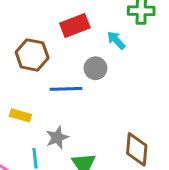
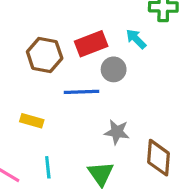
red rectangle: (75, 25) -> (91, 44), moved
gray star: (57, 138) -> (117, 132), moved, turned 30

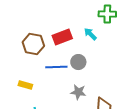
gray circle: (114, 69) -> (78, 62), moved

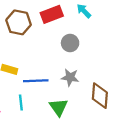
blue line: (56, 67) -> (36, 81), moved

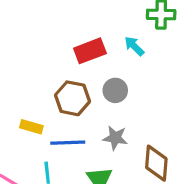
brown hexagon: (19, 22) -> (73, 98), moved

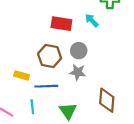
red rectangle: (90, 51) -> (61, 24), turned 30
gray star: (115, 138) -> (78, 72), moved

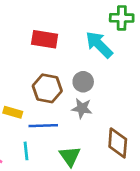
cyan arrow: (92, 20) -> (99, 45), size x1.6
red rectangle: (61, 24) -> (45, 39), moved

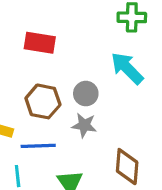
cyan arrow: (99, 45) -> (127, 68), moved

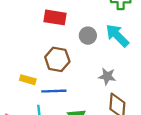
gray circle: (86, 94) -> (88, 36), moved
gray star: (84, 125) -> (107, 76), moved

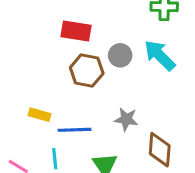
brown hexagon: (57, 59) -> (87, 71), moved
gray star: (107, 76) -> (126, 119), moved

